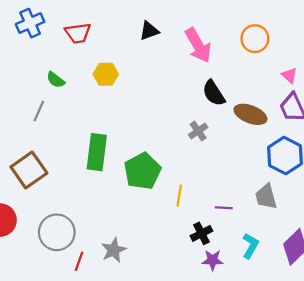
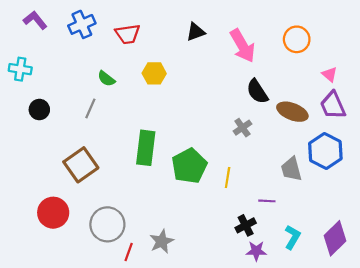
yellow line: (179, 196) -> (228, 178), moved
gray trapezoid: (266, 197) -> (291, 169), moved

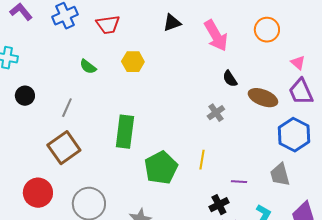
black semicircle: (257, 91) -> (230, 79), size x0.7
gray line: (90, 108) -> (67, 108), moved
green pentagon: (189, 166) -> (161, 168), moved
gray trapezoid: (291, 169) -> (280, 175), moved

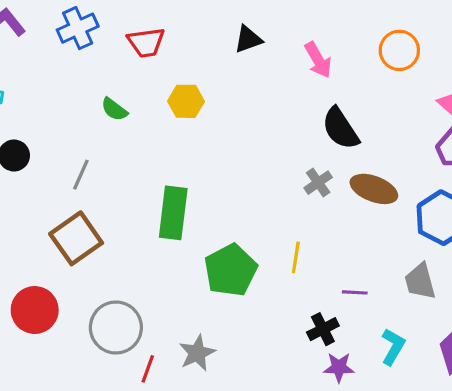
pink arrow: (216, 36) -> (318, 60), size x0.7
black semicircle: (230, 79) -> (340, 128), size x1.6
brown ellipse: (263, 98) -> (374, 189), moved

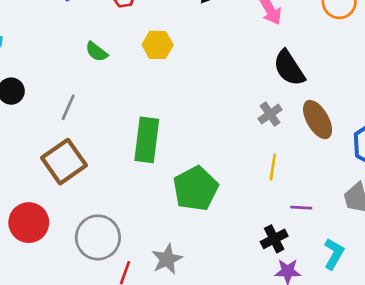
brown ellipse: (374, 189) -> (318, 120), turned 39
yellow line: (296, 257) -> (273, 167), moved

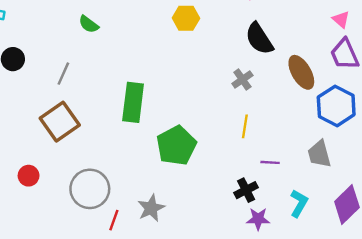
yellow hexagon: (158, 45) -> (186, 18), moved
brown ellipse: (318, 120) -> (301, 72), moved
red circle: (29, 223) -> (29, 176), size x0.6

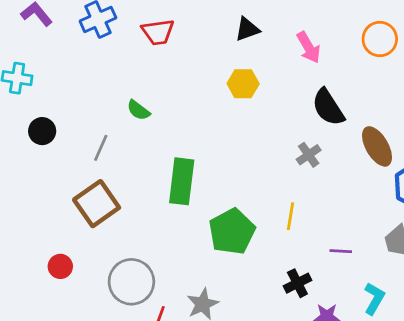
green semicircle: (89, 24) -> (138, 110), moved
yellow line: (245, 126) -> (290, 216), moved
black cross: (246, 190) -> (297, 283), moved

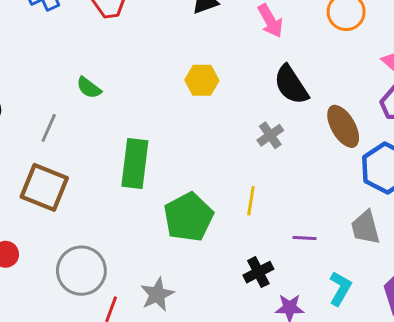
yellow hexagon: (243, 84) -> (202, 80), moved
brown square: (97, 204) -> (44, 187), turned -33

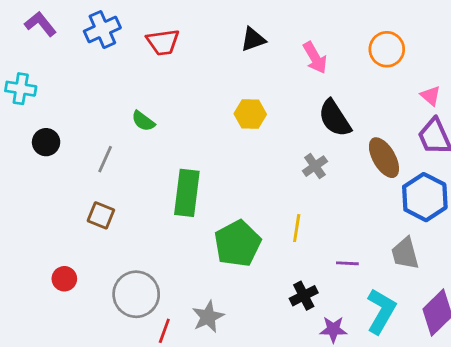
brown square: (44, 187) -> (101, 215), size x0.6
cyan L-shape: (340, 288) -> (381, 311), size x1.4

